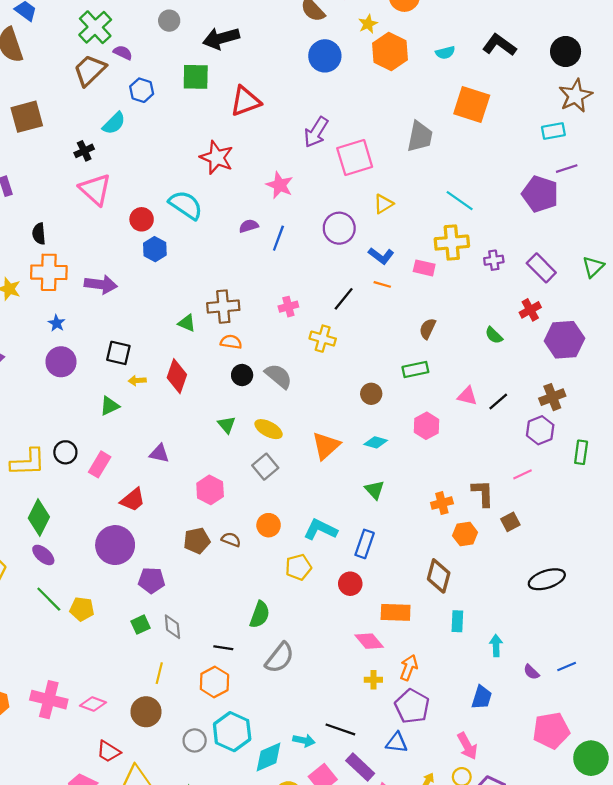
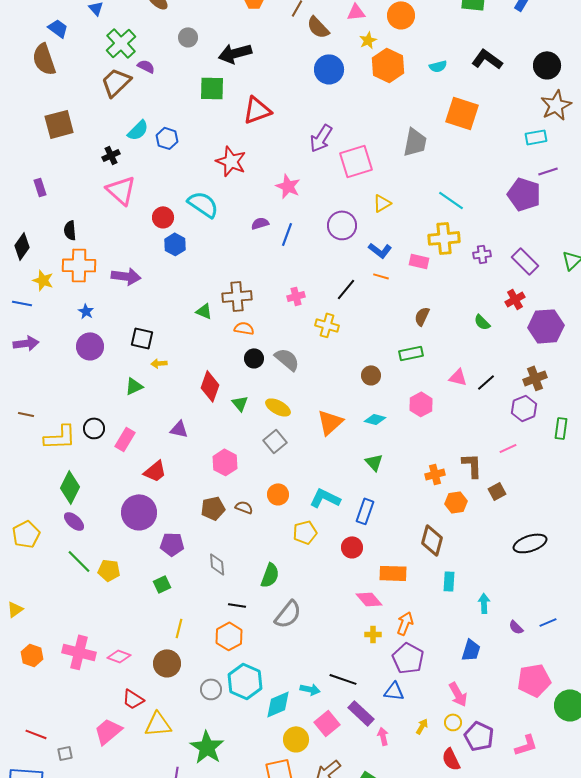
blue hexagon: (142, 90) -> (167, 138), moved
red diamond: (177, 376) -> (210, 386), moved
gray diamond: (172, 627) -> (217, 564), moved

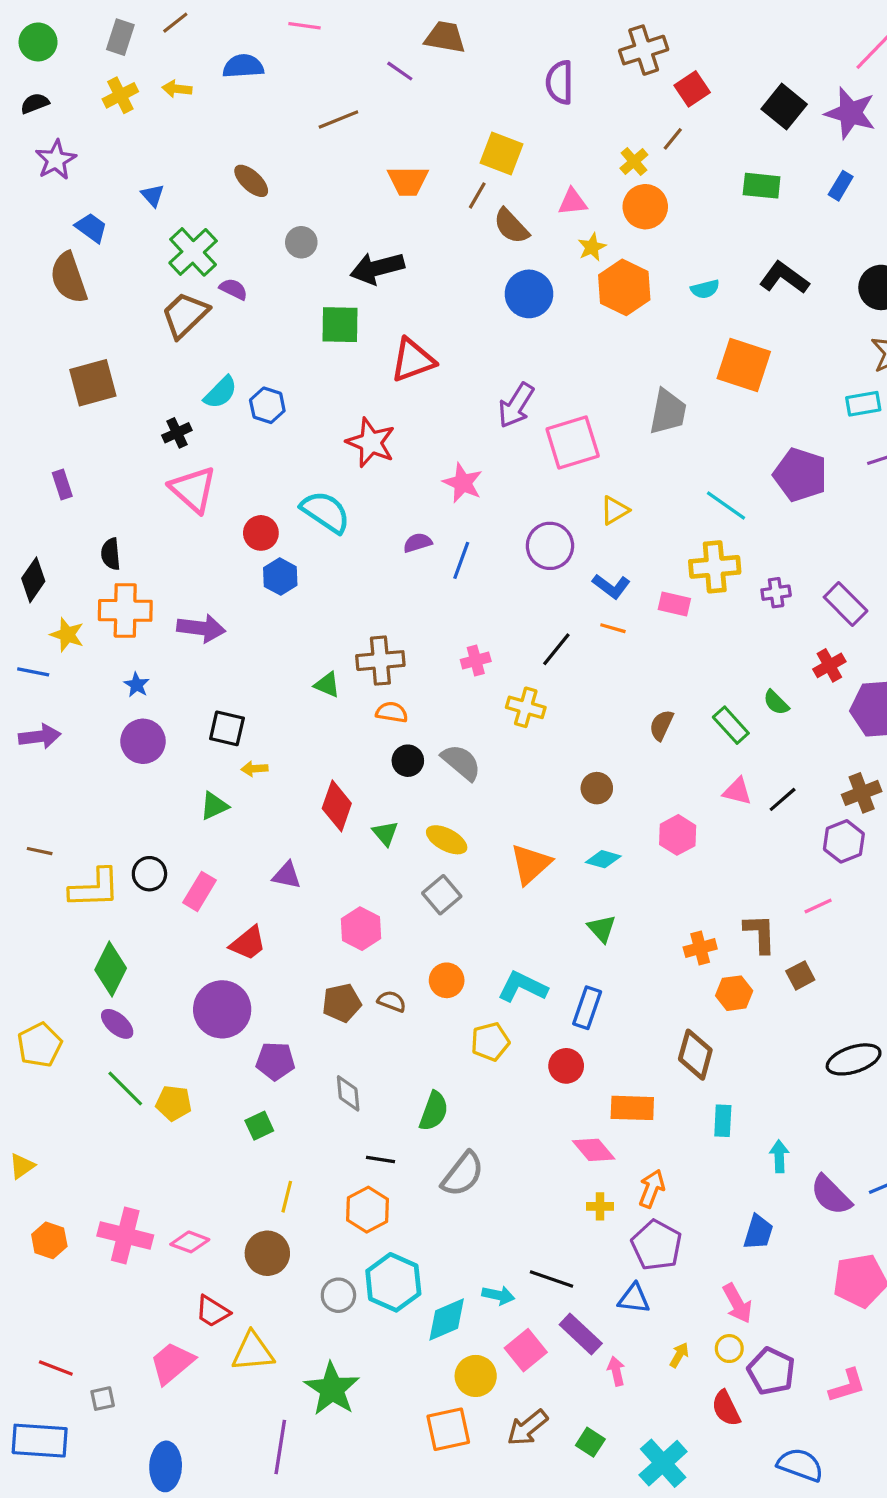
purple pentagon: (524, 194) -> (800, 475), moved
brown semicircle: (422, 316) -> (661, 725), moved
green rectangle: (411, 353) -> (731, 725), moved, turned 60
purple semicircle: (516, 627) -> (831, 1195), size x1.8

